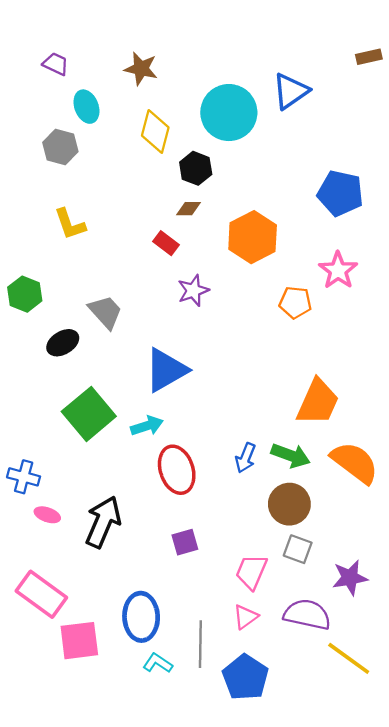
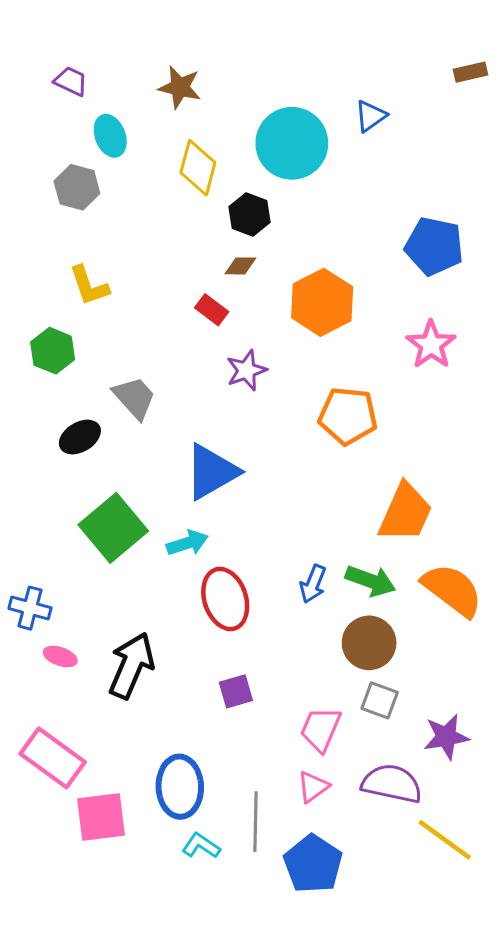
blue triangle: (291, 91) -> (371, 116), size x0.7
green hexagon: (25, 294) -> (53, 351), moved
orange pentagon: (295, 302) -> (348, 416), moved, size x1.4

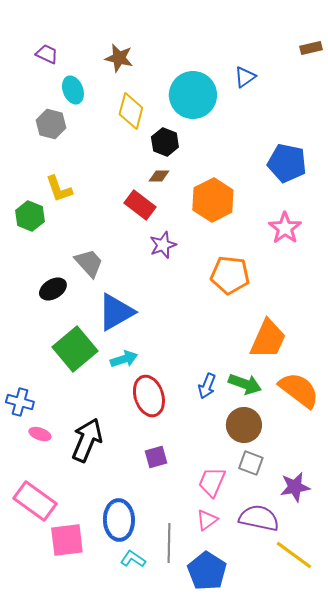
red rectangle: (212, 310) -> (140, 205), size x1.4
green hexagon: (53, 351) -> (30, 216), moved
blue triangle: (212, 472) -> (116, 312), moved

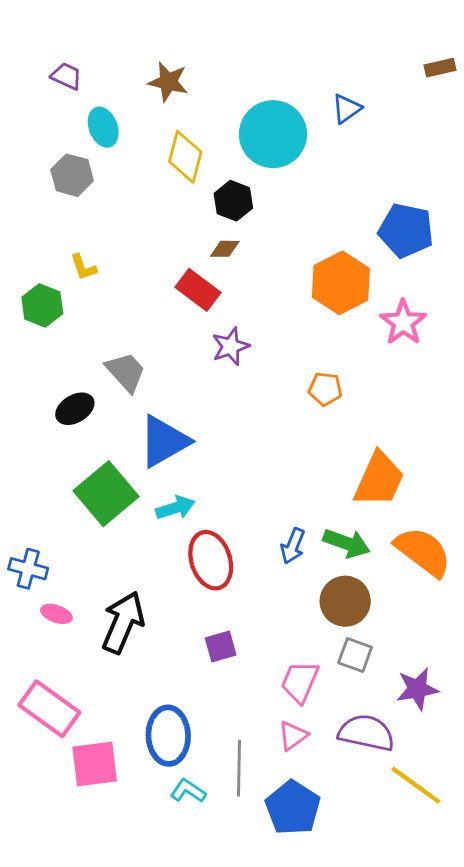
yellow L-shape: (59, 189) -> (83, 267), size x0.7
orange hexagon: (213, 200) -> (341, 283), moved
orange pentagon: (230, 275) -> (325, 389), size x0.6

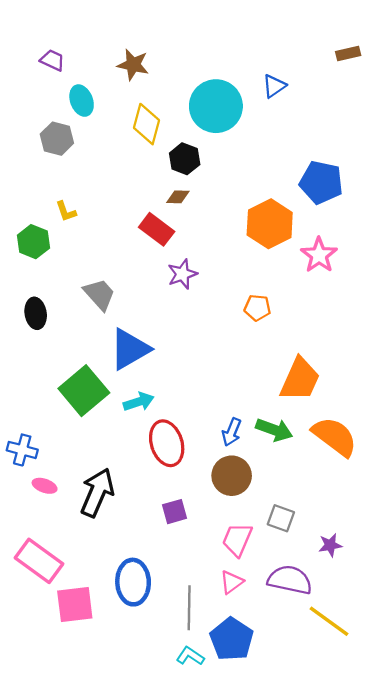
black ellipse: (75, 409) -> (36, 313), moved, turned -68
brown circle: (345, 601) -> (232, 476), moved
purple star: (417, 689) -> (330, 545), size x0.7
cyan L-shape: (188, 791) -> (190, 656), moved

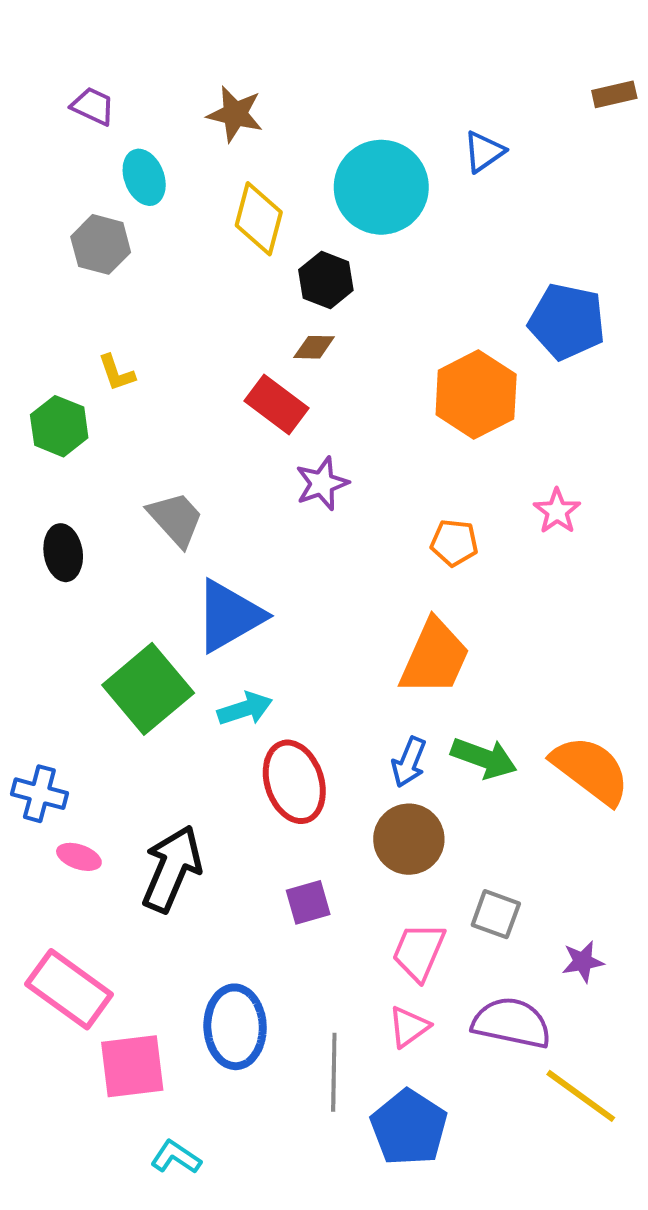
pink star: (319, 255) -> (557, 511), moved, size x0.7
orange trapezoid: (300, 379) -> (435, 657), moved
cyan L-shape: (190, 656) -> (176, 1157), moved

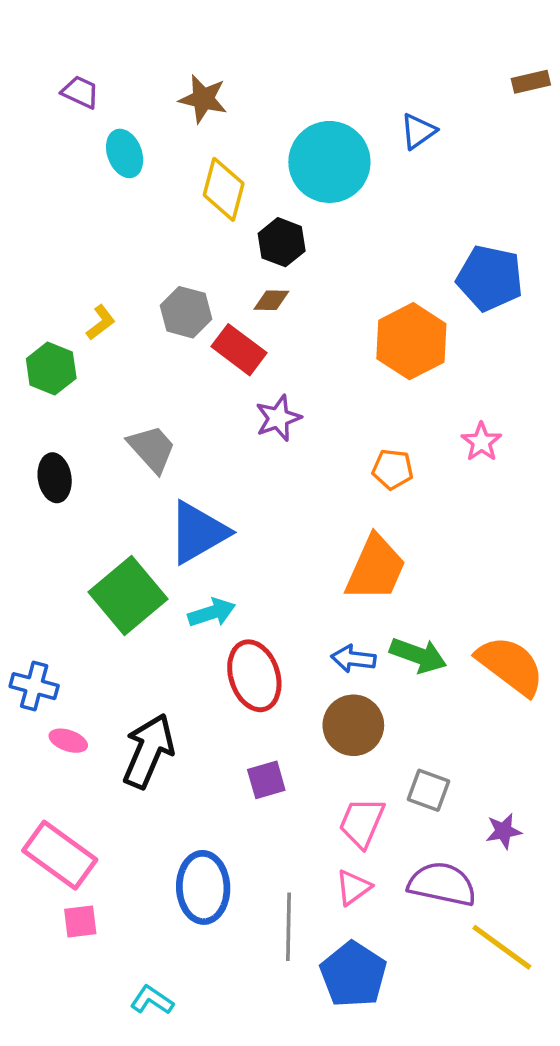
gray hexagon: (101, 244) -> (186, 312), moved
yellow L-shape: (116, 373) -> (101, 322), turned -108
blue arrow: (409, 762) -> (353, 659), turned 75
pink square: (132, 1066) -> (80, 922), moved, size x0.6

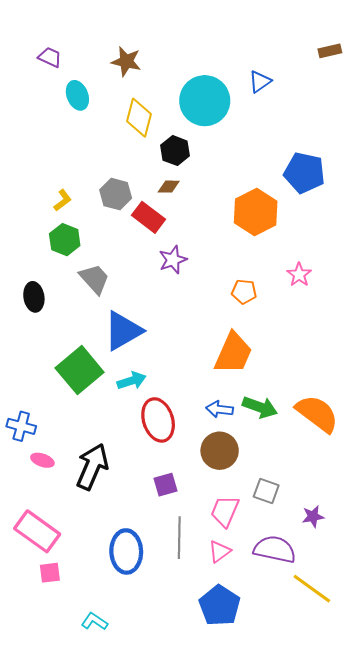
green hexagon: (51, 369) -> (65, 240), moved
gray line: (288, 927) -> (179, 538), moved

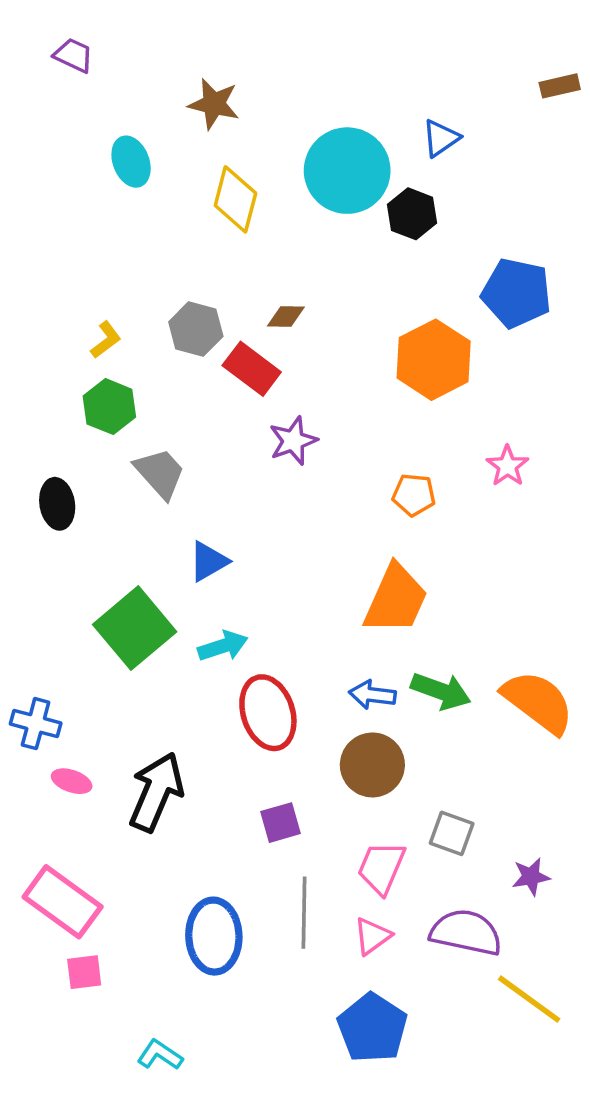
purple trapezoid: (50, 57) -> (73, 55), moved
black hexagon: (175, 151) -> (412, 214), moved
blue triangle: (123, 331) -> (208, 561), size x0.6

